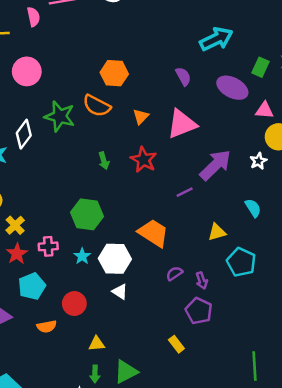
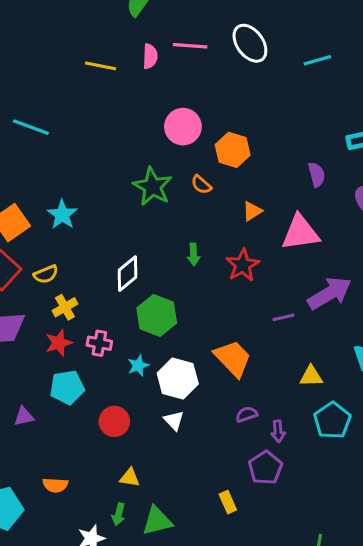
pink circle: (27, 71) -> (183, 127), moved
orange semicircle: (97, 106) -> (201, 185), size x0.6
white diamond: (24, 134) -> (128, 274), moved
orange semicircle: (47, 326) -> (55, 485), moved

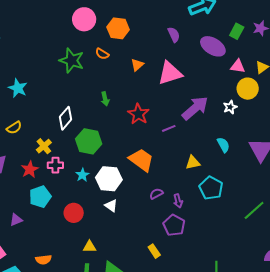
red star: (243, 265) -> (138, 114), moved
yellow cross: (65, 307) -> (44, 146), moved

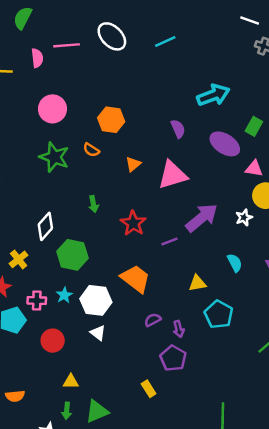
pink circle: (84, 19) -> (52, 109), moved
pink cross: (55, 165) -> (37, 301), moved

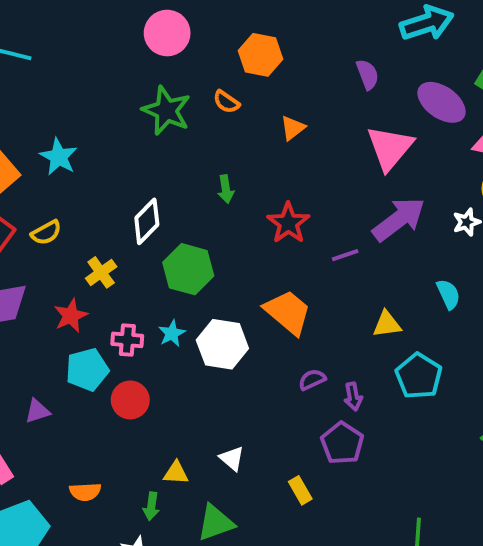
pink triangle: (172, 175) -> (390, 148), moved, turned -36
white triangle: (98, 333) -> (232, 458), moved
red circle: (53, 341) -> (130, 400), moved
green arrow: (67, 411) -> (151, 506), moved

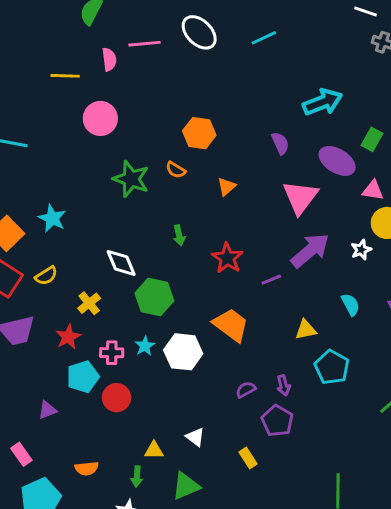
pink circle: (167, 33) -> (100, 118), moved
white diamond: (147, 221) -> (121, 263), turned -64
purple semicircle: (312, 380) -> (246, 390), moved

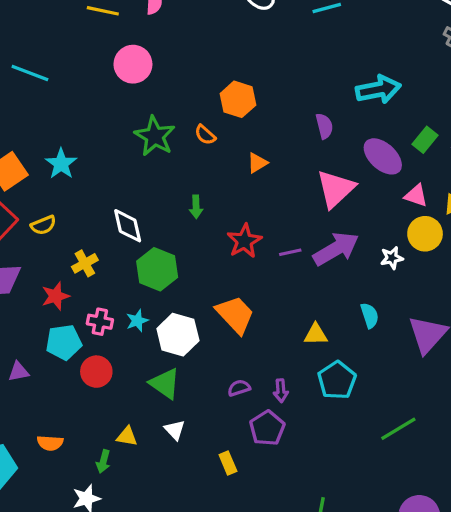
purple line: (271, 280) -> (290, 252), moved
green triangle: (186, 486) -> (165, 384), moved, turned 48

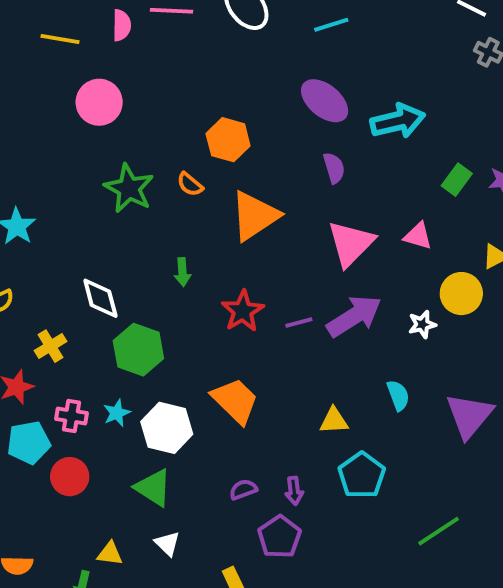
purple ellipse: (383, 156) -> (325, 101), moved
orange triangle: (257, 163) -> (255, 216), size x2.0
pink triangle: (416, 196) -> (418, 236), moved

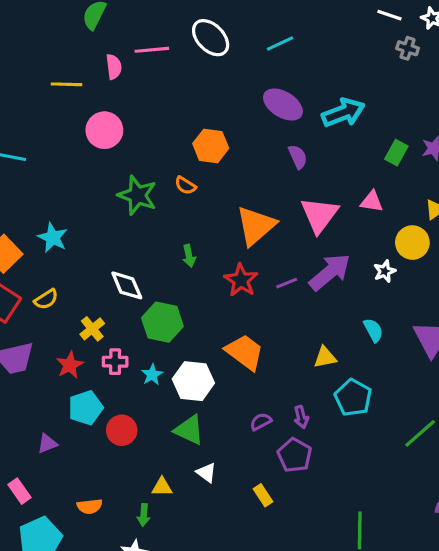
orange triangle: (255, 216) -> (256, 226), moved
pink cross: (72, 416) -> (115, 362), moved

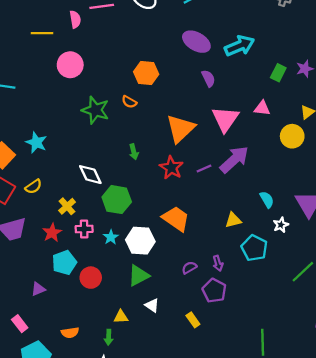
white star: (385, 271) -> (281, 225), moved
green triangle: (189, 430) -> (139, 276), turned -50

